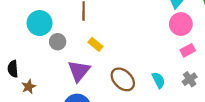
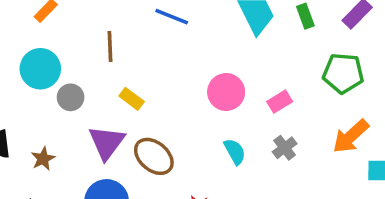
pink circle: (181, 24) -> (226, 92), moved
brown ellipse: (123, 79) -> (154, 156), moved
brown star: (29, 87) -> (43, 159), moved

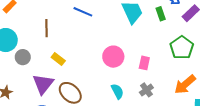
green pentagon: (343, 73) -> (182, 48), turned 30
pink rectangle: (280, 102) -> (144, 63), turned -48

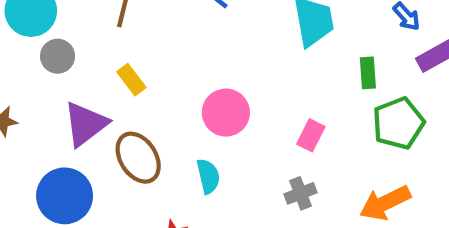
green rectangle: (161, 14) -> (368, 73), moved
pink circle: (113, 57) -> (226, 113), moved
cyan semicircle: (117, 91) -> (208, 176), moved

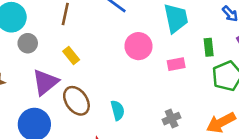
pink circle: (226, 113) -> (138, 46), moved
pink rectangle: (311, 135) -> (176, 64), moved, turned 54

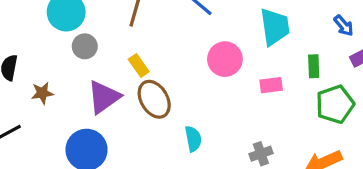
brown ellipse: (76, 101) -> (154, 99), moved

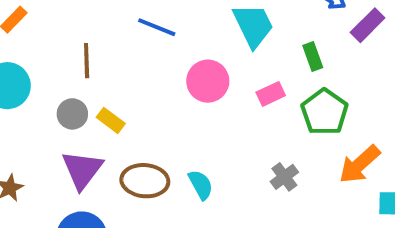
gray circle: (85, 46) -> (72, 114), moved
brown ellipse: (154, 99) -> (145, 181), moved, turned -36
green pentagon: (335, 104) -> (325, 112), moved

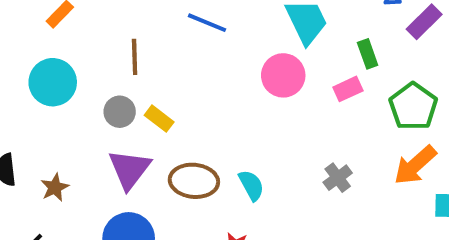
pink circle: (208, 81) -> (283, 75), moved
pink rectangle: (271, 94) -> (348, 89), moved
green pentagon: (325, 112) -> (413, 107), moved

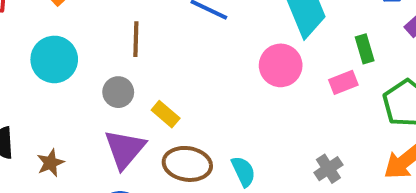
yellow rectangle: (159, 119) -> (166, 114), moved

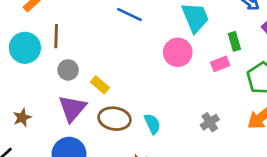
brown line: (136, 39) -> (56, 36), moved

